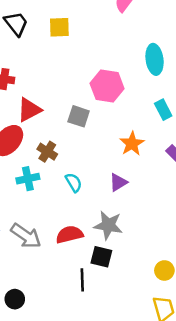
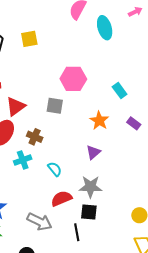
cyan ellipse: (155, 59) -> (105, 28), moved
cyan semicircle: (74, 182) -> (55, 169), moved
gray arrow: (26, 236) -> (40, 222), moved

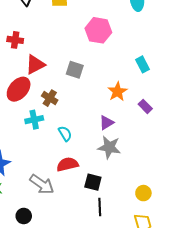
pink hexagon: (73, 79) -> (98, 30), moved
purple rectangle: (134, 123) -> (145, 106), moved
gray star: (91, 187) -> (109, 147), moved
black line: (77, 232) -> (100, 207), moved

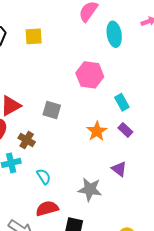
pink hexagon: (98, 30) -> (90, 75), moved
purple rectangle: (145, 106) -> (125, 130), moved
purple triangle: (107, 123) -> (119, 169), moved, turned -49

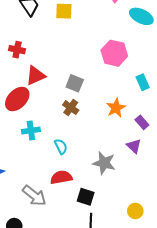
cyan ellipse: (114, 34) -> (141, 16), turned -60
purple rectangle: (125, 130) -> (142, 122), moved
brown cross: (27, 140) -> (71, 108), moved

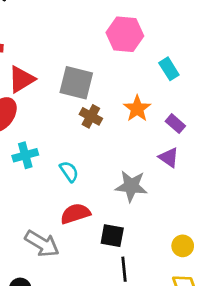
gray square: (75, 83) -> (76, 83), size x1.4
brown cross: (71, 108) -> (91, 116), moved

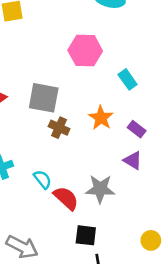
red semicircle: (75, 214) -> (66, 198), moved, turned 64

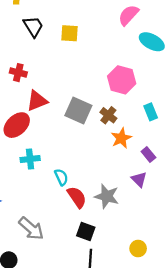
brown cross: (59, 128) -> (108, 115), moved

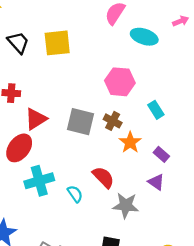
yellow square: (70, 33) -> (57, 43), size x1.4
cyan cross: (30, 159) -> (39, 181), size x1.4
red semicircle: (77, 197) -> (103, 177), moved

